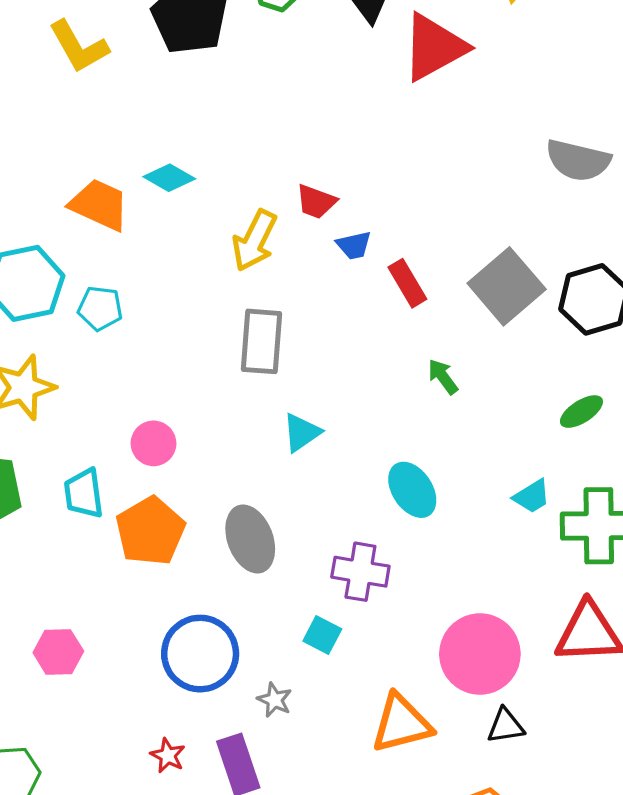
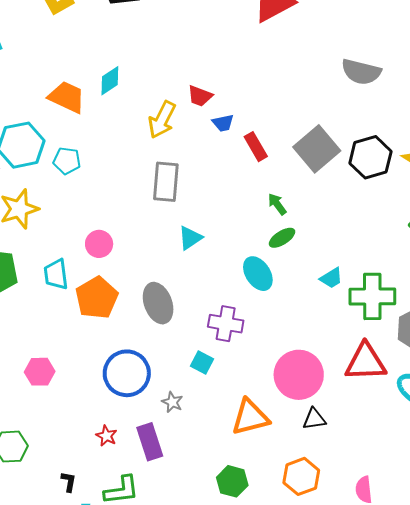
cyan diamond: (169, 178) -> (110, 81), turned -64
green ellipse: (581, 412) -> (282, 238), moved

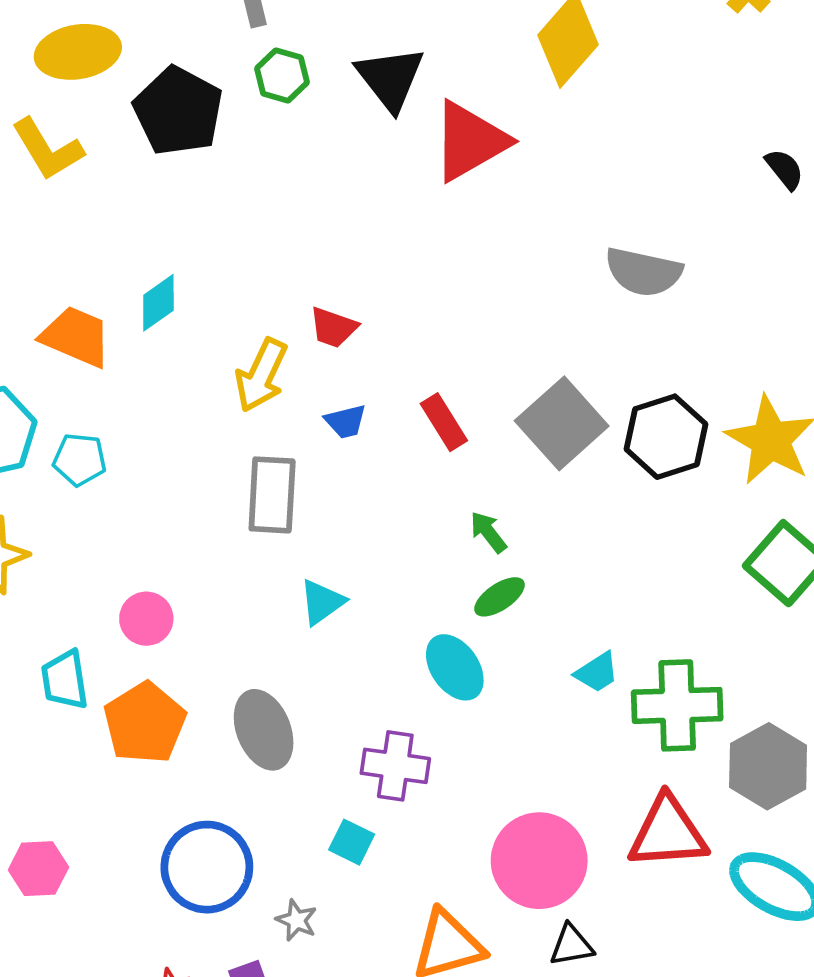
blue trapezoid: (223, 123) -> (346, 421), moved

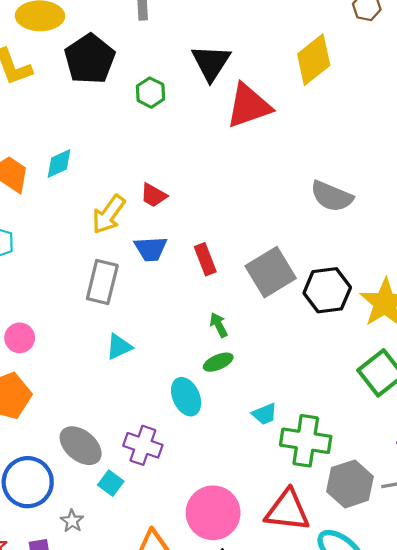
green hexagon: (282, 75) -> (150, 93), moved
blue trapezoid: (346, 421) -> (151, 249), size x1.4
gray ellipse: (264, 730) -> (81, 446), moved, turned -39

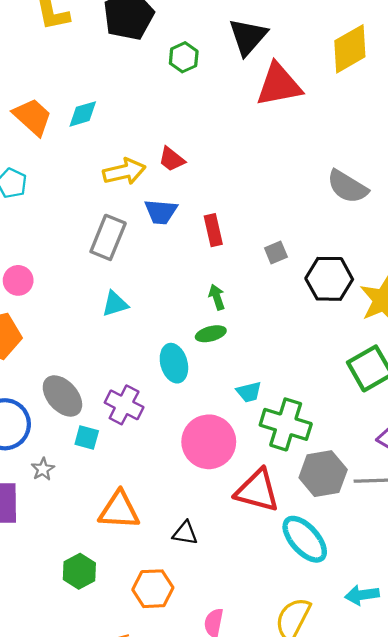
yellow arrow: (109, 214) -> (124, 172), turned -147
gray square: (271, 272) -> (276, 253), size x0.5
cyan square: (111, 483) -> (87, 438), turned -30
pink circle: (213, 513) -> (209, 442), moved

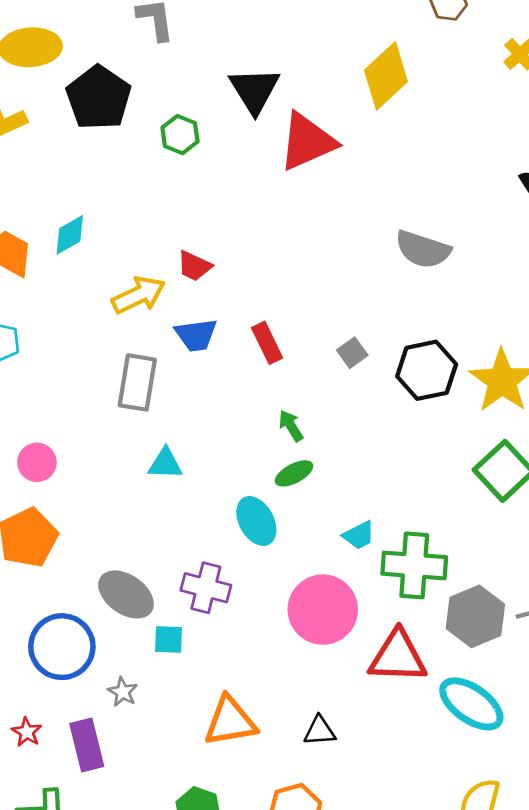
cyan triangle: (115, 304) -> (165, 464), turned 32

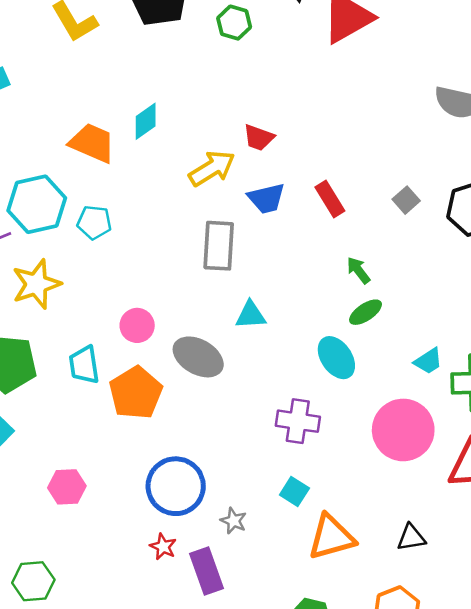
gray ellipse: (126, 594) -> (198, 357), moved
cyan square: (168, 640) -> (294, 491), moved, turned 36
red star: (27, 732) -> (163, 547), moved

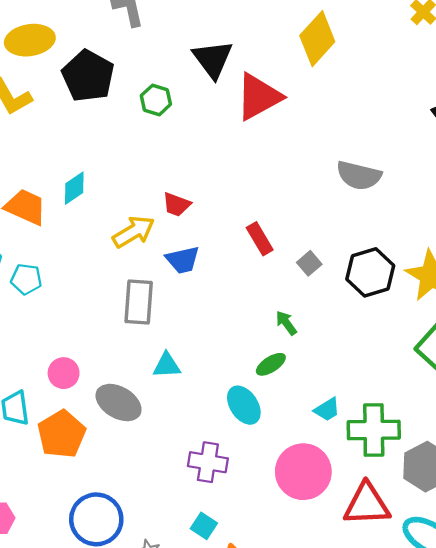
red rectangle: (330, 199) -> (260, 239), moved
green arrow: (358, 270) -> (286, 323), moved

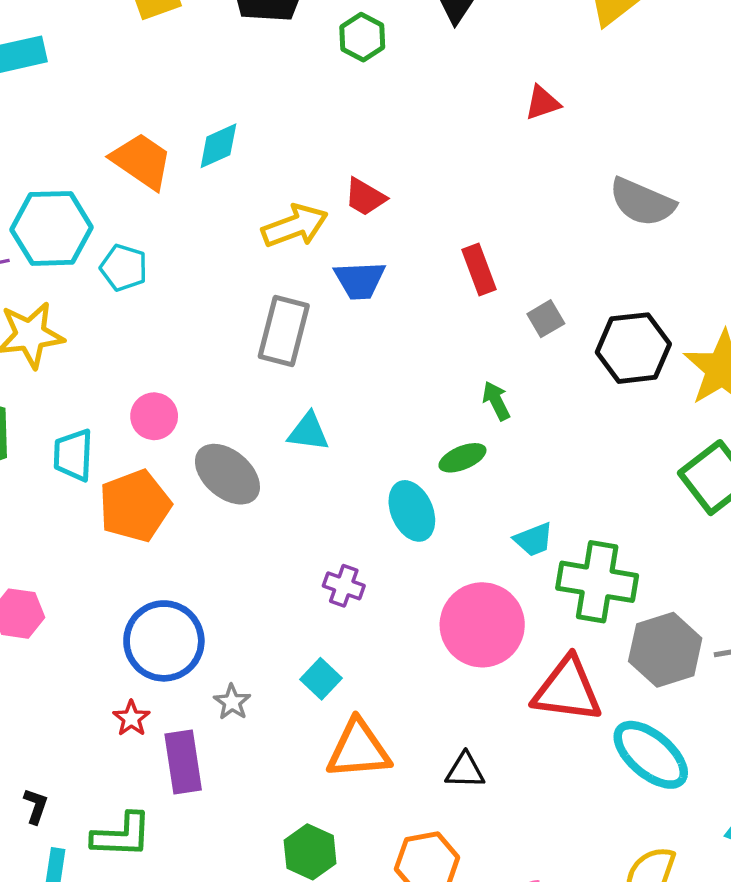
red triangle: (259, 97) -> (543, 103), moved, size x0.5
purple cross: (208, 462) -> (344, 586), size x0.7

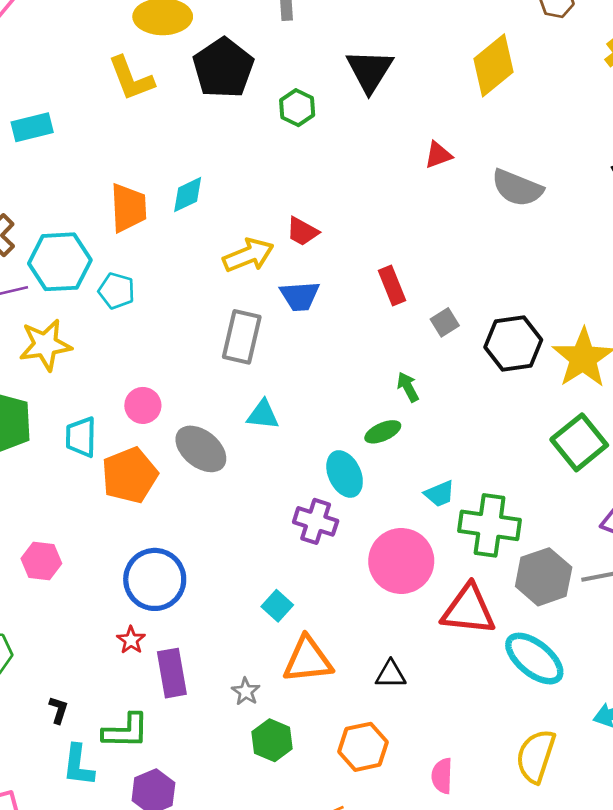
orange trapezoid: (142, 161) -> (128, 208), turned 54
gray semicircle: (642, 202) -> (517, 188), moved
purple cross: (344, 586) -> (316, 521), moved, size x1.4
gray star: (232, 702) -> (246, 691), moved

